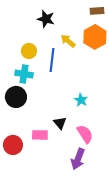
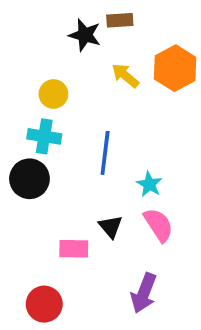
brown rectangle: (97, 11) -> (120, 20), moved
blue line: (52, 60) -> (105, 153), moved
pink semicircle: (85, 134) -> (158, 225), moved
red circle: (13, 145) -> (44, 304), moved

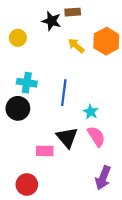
yellow circle: (53, 94) -> (18, 38), moved
black triangle: (111, 227) -> (67, 137), size x1.5
purple arrow: (144, 293) -> (103, 178), moved

